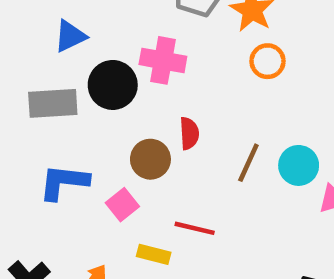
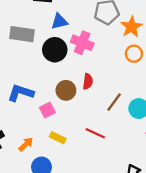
blue triangle: (70, 36) -> (59, 21), moved
gray rectangle: (53, 103) -> (22, 34), moved
red line: (195, 228) -> (95, 133), moved

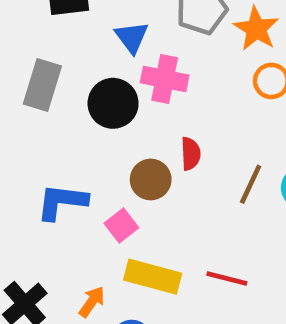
blue triangle: (59, 21) -> (132, 37), moved, turned -42
gray rectangle: (22, 34) -> (42, 85), turned -70
red line: (95, 133) -> (227, 279), moved
yellow rectangle: (58, 138) -> (153, 277), size x1.6

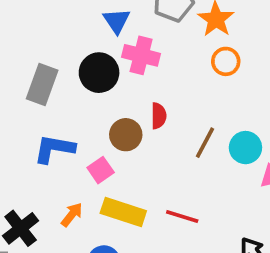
gray rectangle: (42, 85) -> (42, 85), moved
orange arrow: (92, 302) -> (72, 215), moved

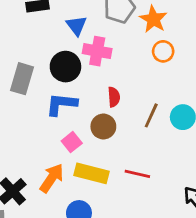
brown circle: (126, 135) -> (103, 127), moved
blue L-shape: (54, 149) -> (61, 104), moved
orange arrow: (72, 215) -> (52, 178), size x1.5

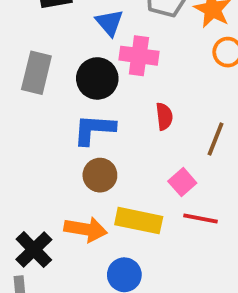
gray rectangle: (22, 79) -> (36, 73), moved
brown circle: (103, 127) -> (100, 175), moved
pink square: (72, 142) -> (182, 182), moved
orange arrow: (52, 178) -> (86, 229), turned 68

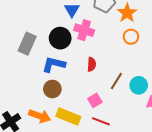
gray rectangle: (36, 73) -> (27, 44), moved

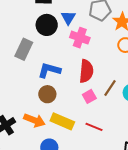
black circle: (60, 38) -> (47, 25), moved
red semicircle: (92, 64) -> (86, 71), size x1.6
pink square: (95, 100) -> (89, 96), moved

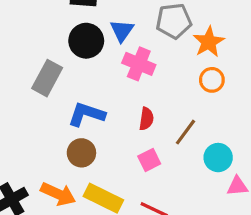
red semicircle: (86, 71) -> (146, 119), size x0.6
brown line: (110, 88) -> (185, 132), moved

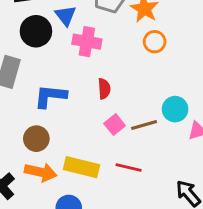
brown line: (185, 132) -> (144, 125), moved, turned 50
brown circle: (81, 153) -> (36, 139), moved

